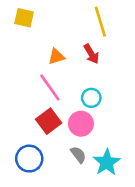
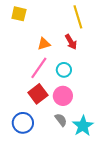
pink line: (50, 88) -> (39, 68), turned 70
cyan circle: (91, 98) -> (64, 70), moved

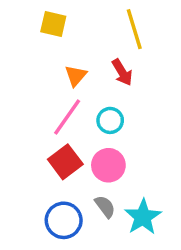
yellow square: (19, 14) -> (53, 24), moved
orange triangle: (44, 44) -> (76, 76), turned -32
blue circle: (23, 123) -> (64, 220), moved

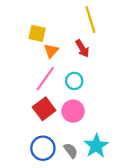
yellow square: (53, 24) -> (37, 33), moved
gray semicircle: (105, 207) -> (71, 151), moved

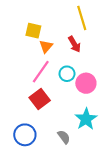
pink circle: (73, 111) -> (86, 83), moved
cyan star: (96, 146) -> (86, 119), moved
blue circle: (43, 148) -> (25, 135), moved

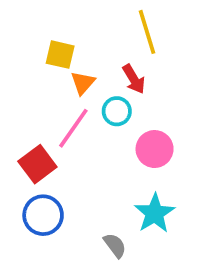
cyan circle: (67, 74) -> (117, 111), moved
red square: (40, 99) -> (37, 164), moved
blue circle: (25, 135) -> (43, 215), moved

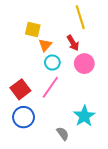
cyan circle: (117, 111) -> (52, 63), moved
pink line: (73, 128) -> (50, 87), moved
pink circle: (155, 149) -> (84, 64), moved

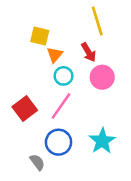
blue circle: (24, 117) -> (59, 142), moved
gray semicircle: (63, 134) -> (37, 162), moved

